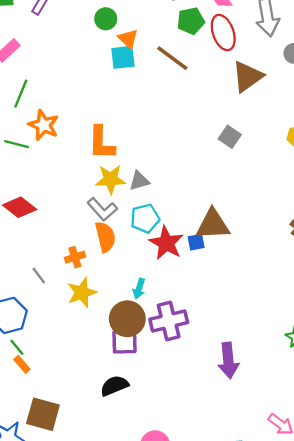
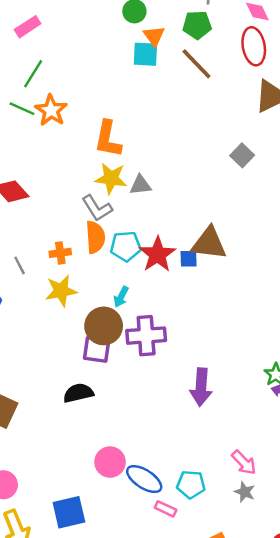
green pentagon: (191, 21) -> (197, 25), moved
green line: (17, 144) -> (22, 109), moved
cyan pentagon: (145, 218) -> (126, 246), moved

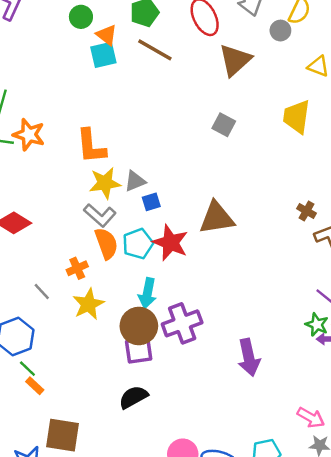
blue square: (189, 259) -> (151, 202), moved
cyan arrow: (121, 297) -> (147, 293), size x1.4

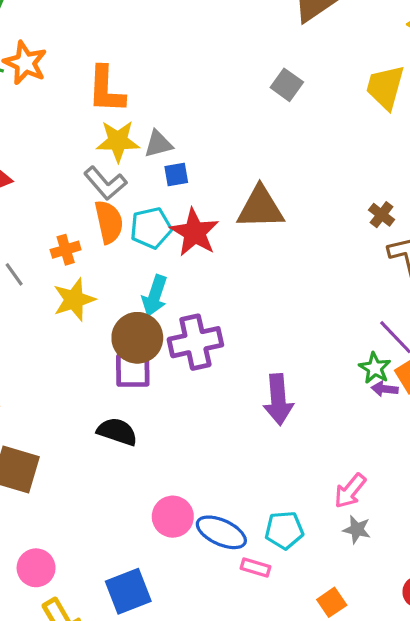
black semicircle: (133, 397) -> (117, 432), turned 40
pink arrow: (311, 418) -> (350, 491), turned 92

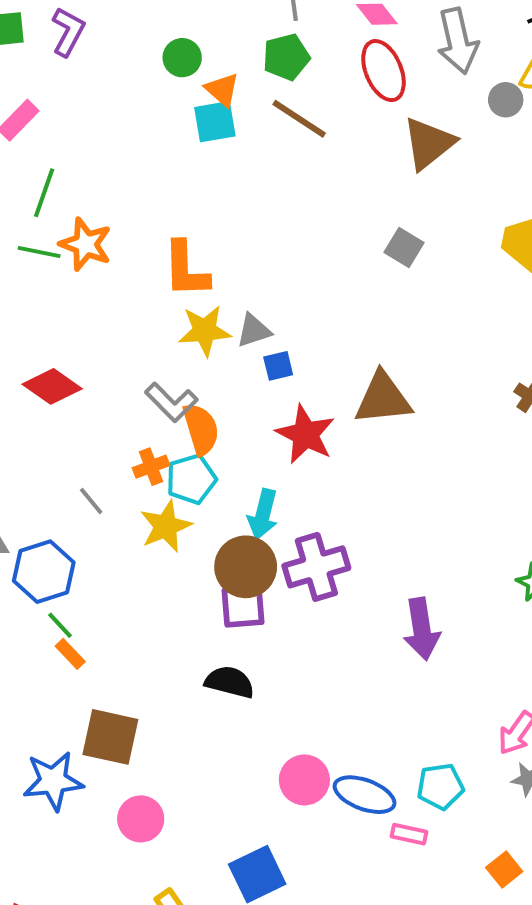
gray L-shape: (105, 183) -> (171, 402), moved
cyan pentagon: (151, 228) -> (191, 479), moved
pink circle: (36, 568) -> (141, 819), moved

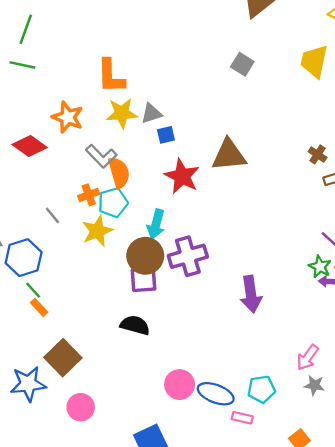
orange star: (86, 244) -> (68, 117), moved
brown square: (110, 737) -> (63, 358), turned 33

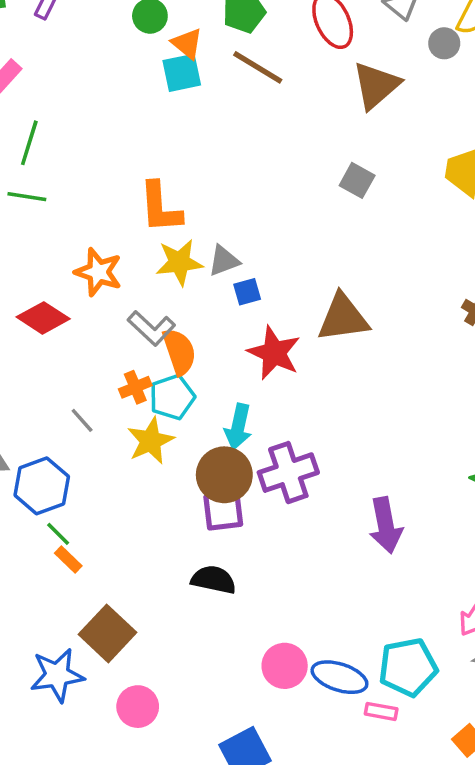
cyan pentagon: (261, 389) -> (408, 667), size x1.4

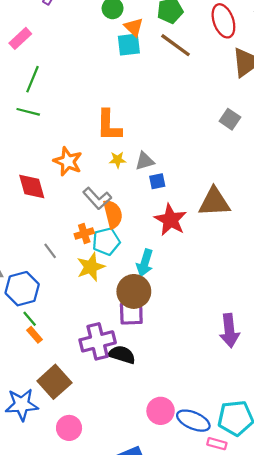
yellow star: (179, 262) -> (118, 160), size x0.6
red diamond: (43, 318) -> (32, 186), turned 36
purple cross: (288, 473) -> (98, 341), moved

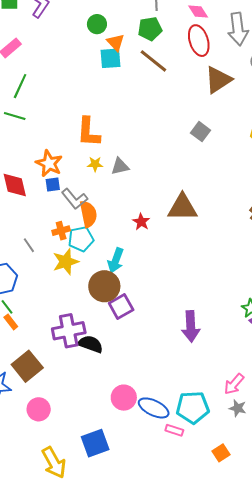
blue square: (157, 181) -> (53, 185), moved
red star: (170, 220) -> (141, 222), size x0.6
purple square: (131, 313) -> (121, 306), moved, turned -30

